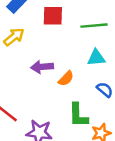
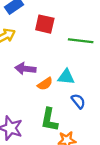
cyan triangle: (96, 58) -> (66, 77), moved

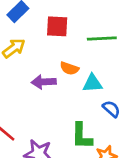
orange semicircle: (45, 84) -> (69, 68), moved, turned 63

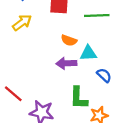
purple arrow: (44, 82) -> (66, 63), moved

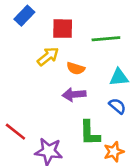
yellow arrow: (22, 23) -> (48, 56), moved
cyan triangle: (88, 53) -> (119, 77), moved

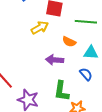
orange semicircle: (76, 68) -> (69, 42), moved

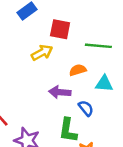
orange semicircle: (69, 42) -> (78, 70), turned 136
blue semicircle: (86, 74) -> (86, 108), moved

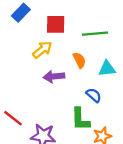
orange semicircle: (78, 70) -> (79, 60), turned 91
purple arrow: (60, 92) -> (54, 76), moved

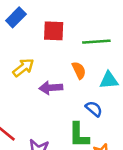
yellow arrow: (42, 50) -> (23, 68), moved

